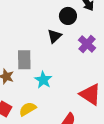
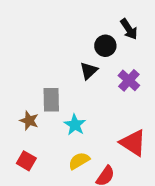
yellow semicircle: (28, 109) -> (79, 161), moved

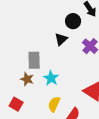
brown star: (29, 121) -> (27, 79), moved
yellow semicircle: (79, 161) -> (54, 104), turned -35

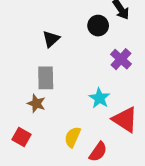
black triangle: (61, 39) -> (51, 39), moved
cyan star: (51, 78) -> (99, 98), moved

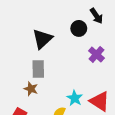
black triangle: (51, 39) -> (42, 39), size x1.5
cyan star: (99, 98) -> (75, 98), moved

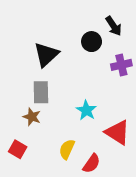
purple cross: (96, 54) -> (121, 65), moved, turned 35
cyan star: (75, 98) -> (86, 110), moved

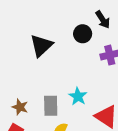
gray rectangle: (41, 92) -> (51, 106), moved
brown star: (32, 117) -> (20, 107), moved

